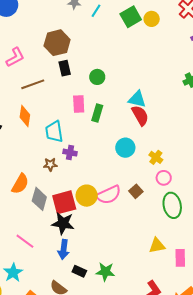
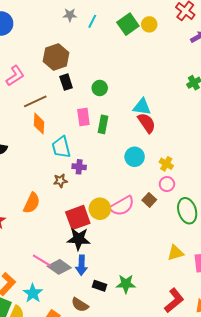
orange diamond: (25, 116) -> (39, 124), moved
pink circle: (164, 178) -> (167, 184), moved
gray diamond: (39, 199) -> (59, 267), moved, turned -65

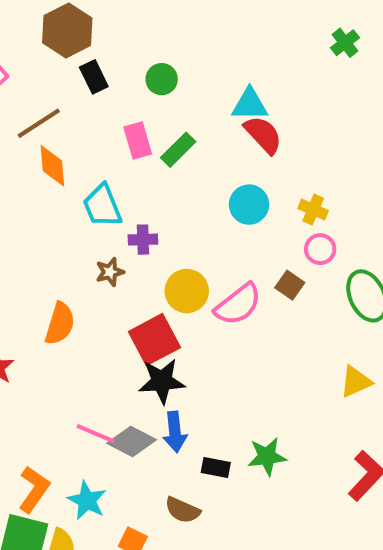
green rectangle: (103, 124) -> (178, 150), turned 42
yellow circle: (100, 209) -> (187, 291), moved

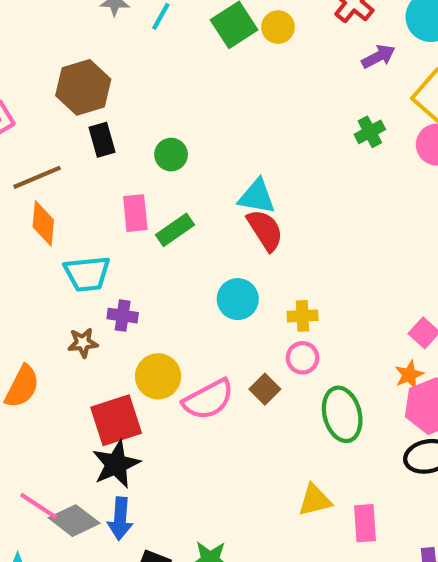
green cross: (345, 43) -> (370, 132), moved
cyan trapezoid: (102, 206) -> (87, 274), turned -84
yellow cross: (313, 210) -> (303, 316), turned -36
black star: (162, 381) -> (116, 464), turned -30

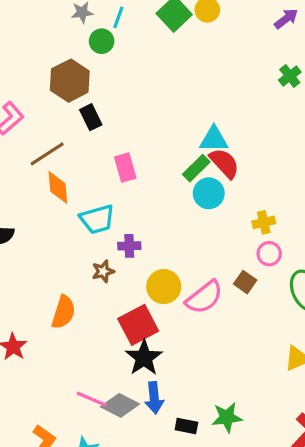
green circle: (171, 155) -> (102, 41), moved
green rectangle: (175, 230) -> (196, 168), moved
cyan circle: (238, 299) -> (209, 193), moved

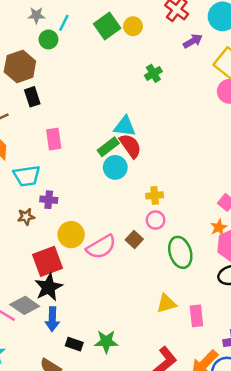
green cross: (290, 76) -> (153, 73), moved
gray diamond: (120, 405) -> (25, 305), moved

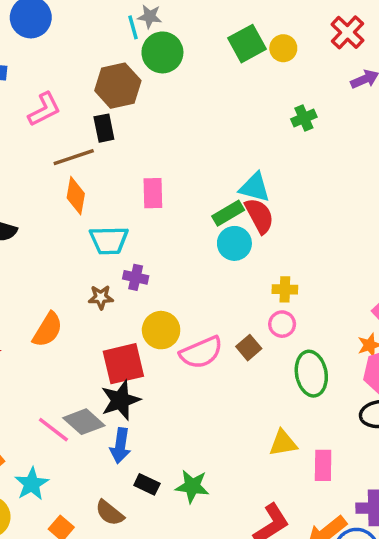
cyan line: (64, 23) -> (133, 27), moved, turned -49
green circle: (48, 39) -> (162, 52), size x1.5
black rectangle: (32, 97) -> (104, 128), moved

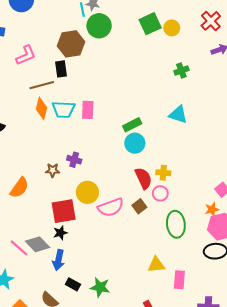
cyan triangle: (255, 187) -> (178, 115), moved
red semicircle: (259, 216) -> (143, 178), moved
cyan trapezoid: (109, 240) -> (64, 109), moved
black star: (120, 400) -> (60, 233), size x0.6

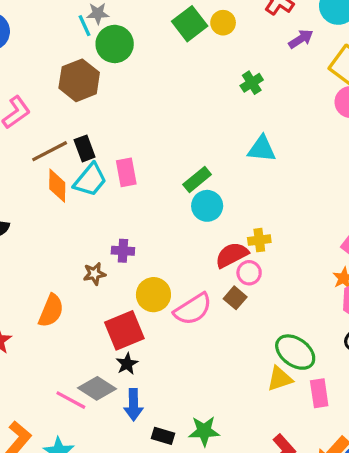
black rectangle: (61, 69) -> (85, 148), moved
cyan trapezoid: (64, 109) -> (90, 180), turned -40
red semicircle: (143, 178) -> (232, 255), turned -80
pink circle: (160, 193) -> (249, 273), moved
green ellipse: (176, 224) -> (295, 352), moved, turned -35

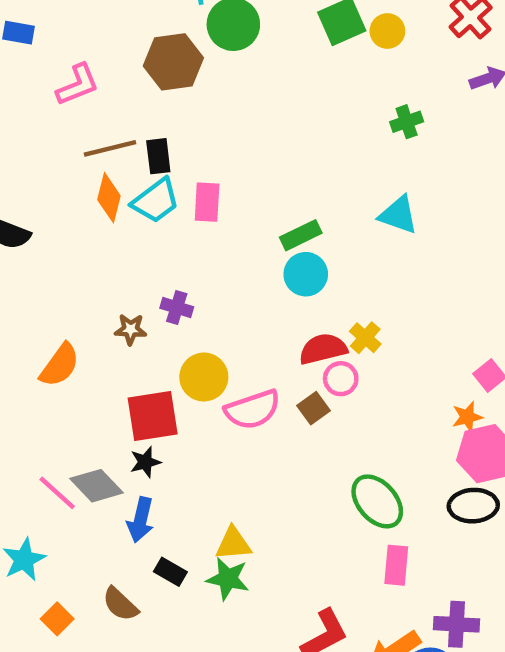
yellow cross: (259, 240) -> (365, 338), turned 35
yellow triangle: (280, 379) -> (233, 544), moved

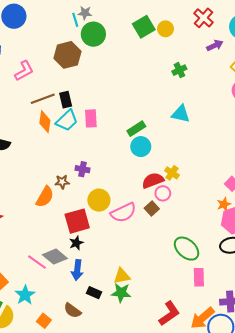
orange semicircle: (60, 365) -> (45, 197), moved

